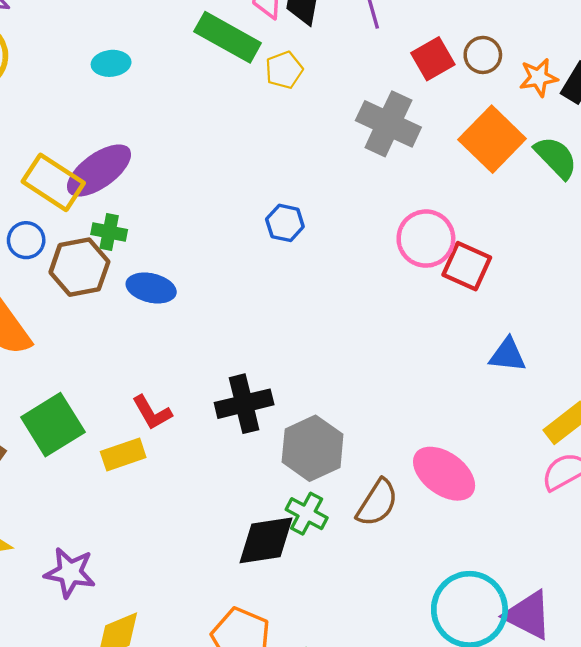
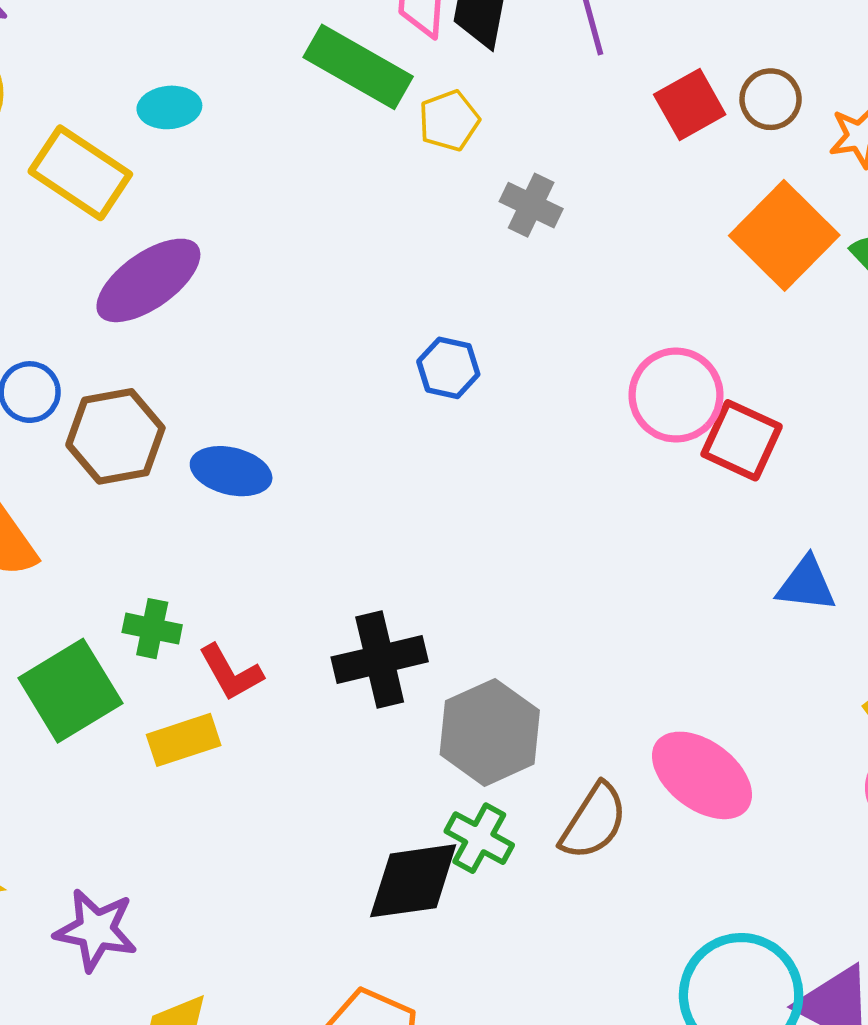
gray cross: (388, 124) -> (531, 205), moved, size x0.6
yellow rectangle: (53, 182) -> (80, 173), moved
green cross: (109, 232) -> (152, 629), moved

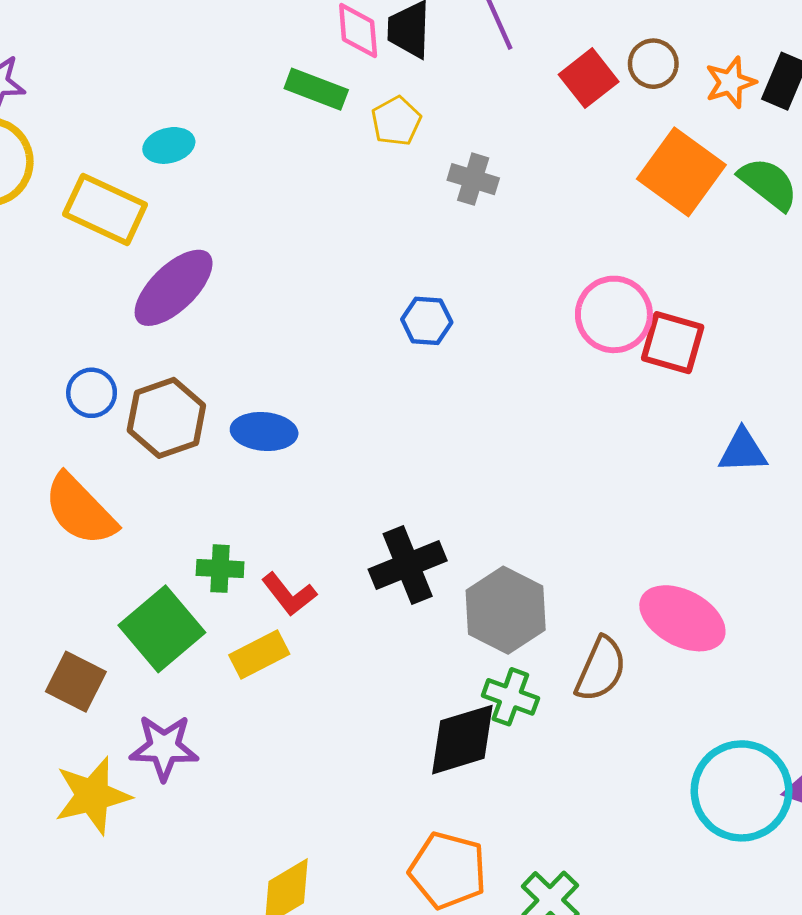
green rectangle: (358, 67) -> (316, 89), size x0.7
purple star: (96, 930) -> (164, 747), moved

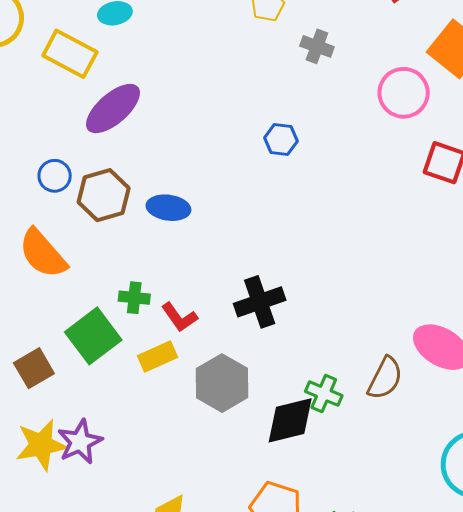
pink circle: (614, 314) -> (404, 93), moved
gray hexagon: (506, 610) -> (222, 383), moved
brown square: (76, 682) -> (34, 368), turned 30
purple star: (164, 747) -> (80, 442), moved, turned -30

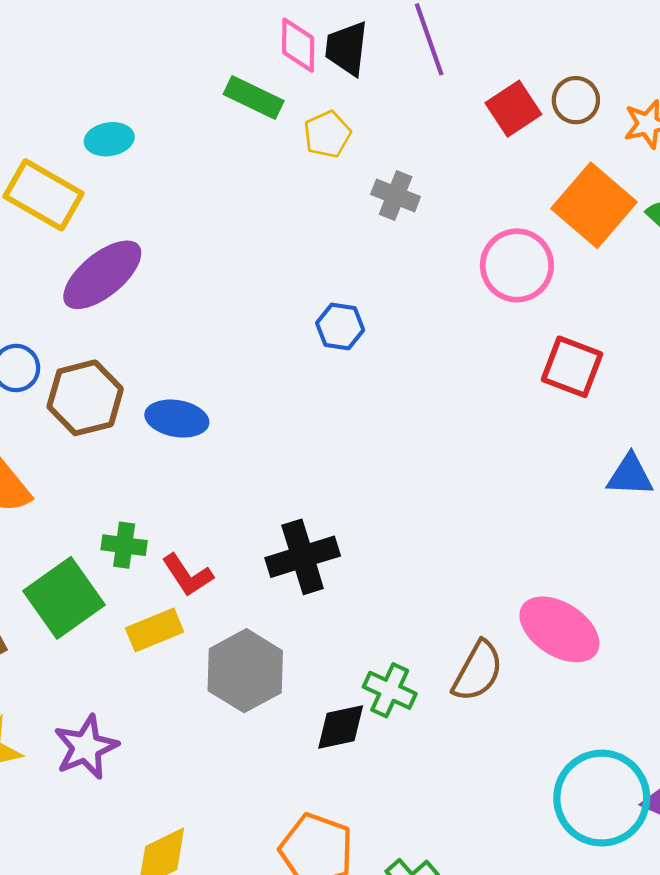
black diamond: (290, 420) -> (341, 727), size x0.7
purple star: (80, 442) -> (86, 747), moved

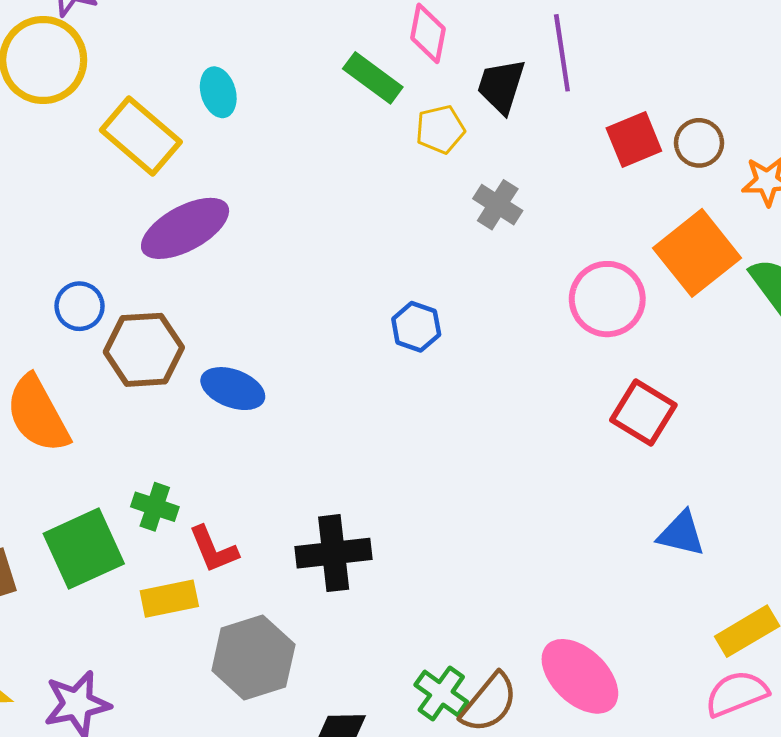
black trapezoid: (347, 48) -> (501, 86), moved
cyan ellipse: (109, 139) -> (218, 92), turned 72
green cross: (390, 690) -> (441, 693), moved

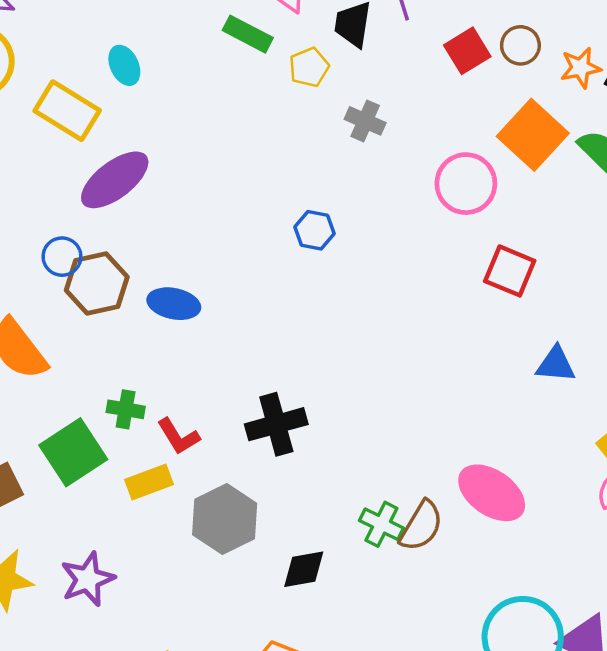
blue circle: (80, 306) -> (62, 257), moved

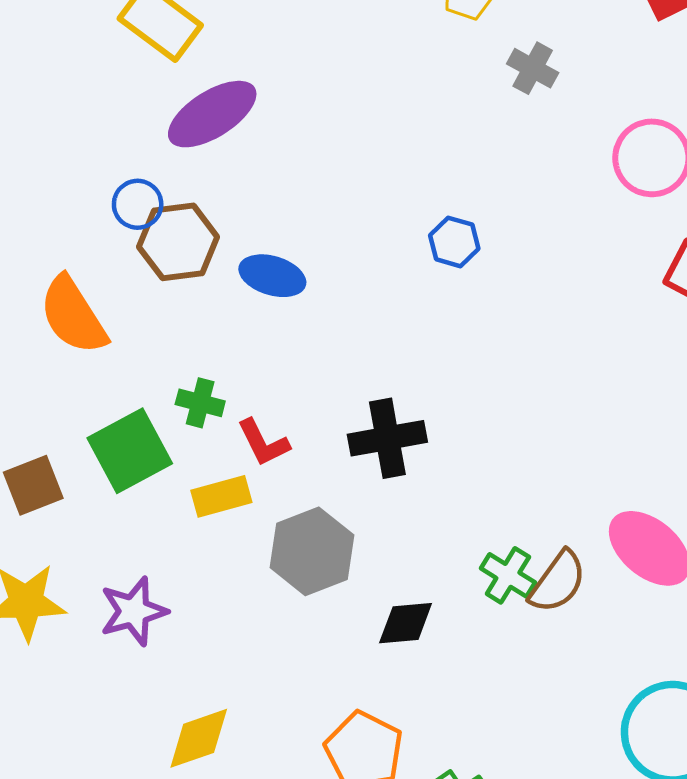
blue hexagon: (315, 230) -> (454, 242), moved

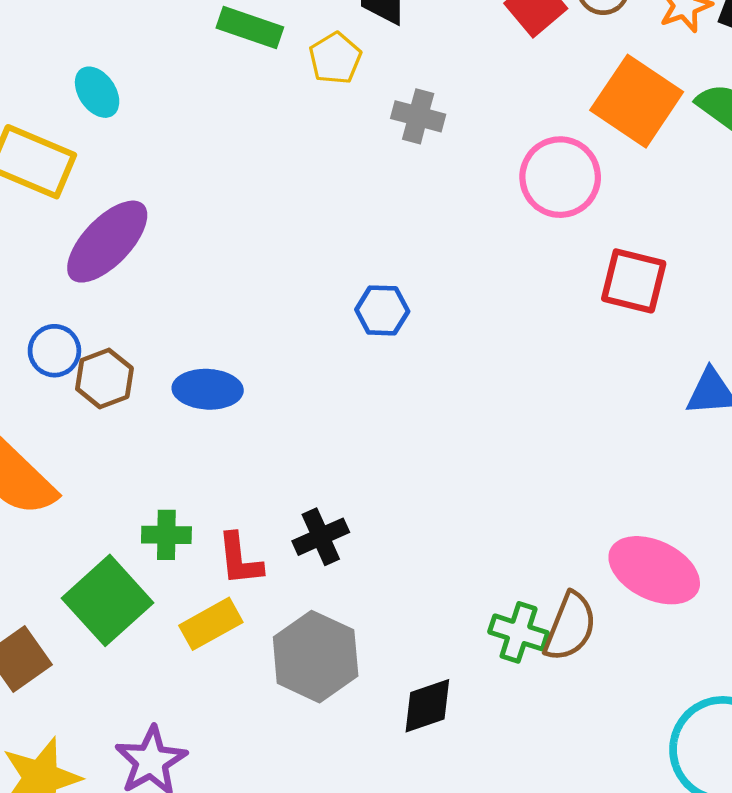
brown hexagon: (178, 242) -> (104, 379), size x0.7
black cross: (387, 438) -> (321, 537), moved, size x0.7
red L-shape: (263, 443) -> (240, 559), turned 34

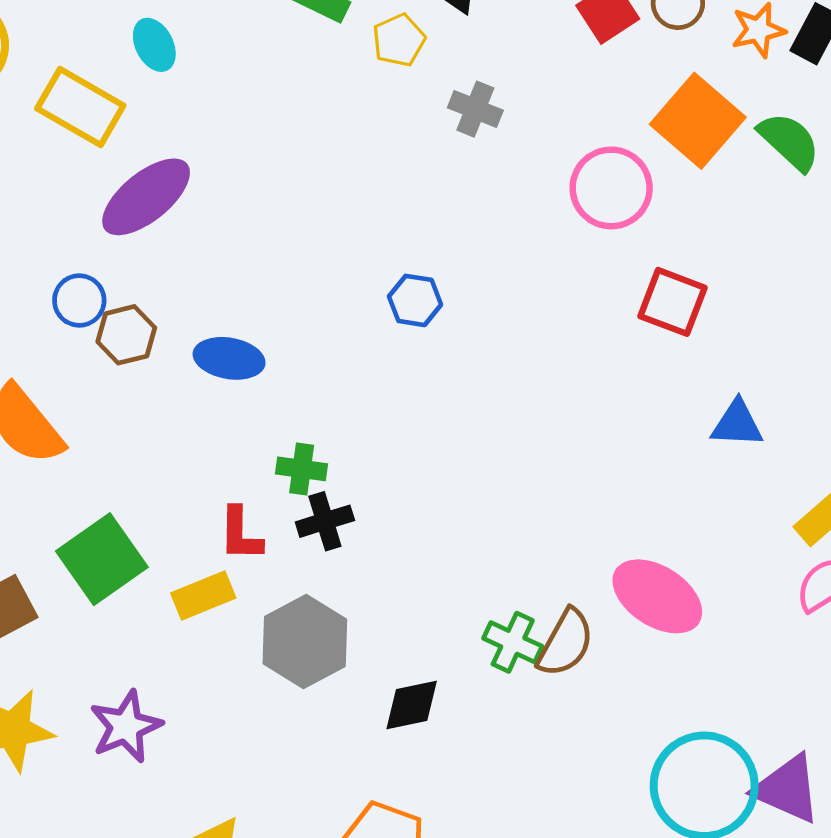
green cross: (166, 535) -> (302, 469), moved

